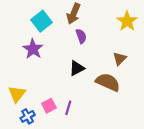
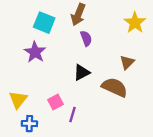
cyan square: (42, 21) -> (44, 23), turned -30
pink square: (49, 106) -> (56, 102), moved
blue cross: (28, 116) -> (29, 124), turned 32

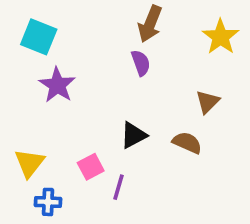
brown arrow: (78, 15) -> (150, 24), moved
cyan square: (44, 23) -> (39, 37), moved
black triangle: (82, 72) -> (133, 135), moved
brown semicircle: (115, 87) -> (187, 143), size x0.7

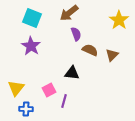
brown arrow: (150, 24) -> (69, 13), moved, turned 30
cyan square: (39, 37) -> (32, 18), moved
black triangle: (133, 135) -> (72, 73), turned 35
brown semicircle: (187, 143) -> (90, 50), moved

